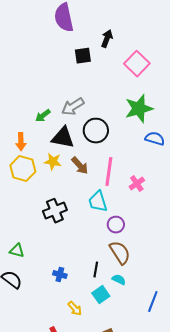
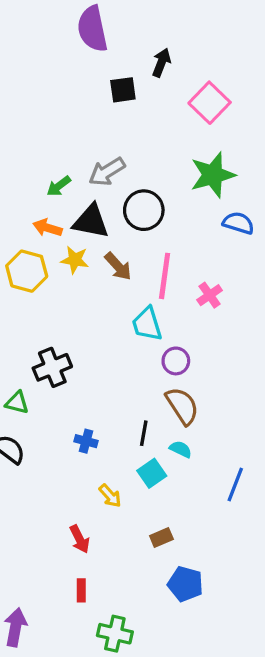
orange arrow: (21, 142) -> (48, 228), moved, turned 108
black cross: (55, 211) -> (52, 367), moved

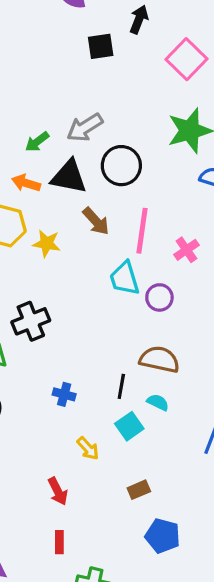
yellow star: (75, 260) -> (47, 243), moved
purple circle: (176, 361) -> (159, 297), moved
brown semicircle: (182, 406) -> (159, 359), turned -45

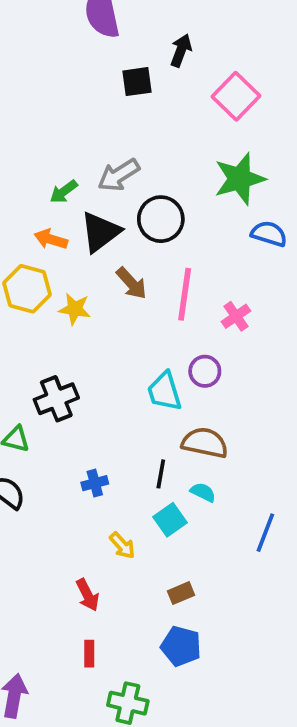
black triangle: (69, 177) -> (100, 232), turned -48
cyan trapezoid: (125, 278) -> (164, 391), moved
blue cross: (64, 394) -> (95, 483), turned -30
blue pentagon: (163, 536) -> (181, 646), moved

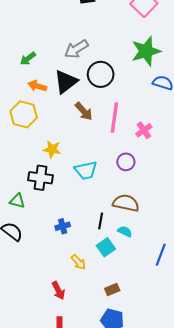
green arrow: (64, 192) -> (28, 59), moved
yellow star: (75, 309) -> (52, 149), moved
cyan trapezoid: (164, 391) -> (86, 170), moved, turned -85
black cross: (56, 399) -> (40, 178), turned 30

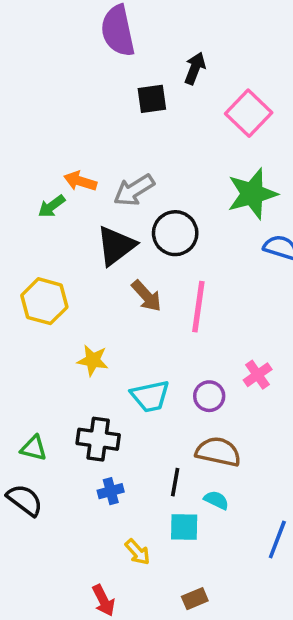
orange arrow: (37, 86) -> (80, 181), moved
pink cross: (144, 130) -> (258, 375), moved
purple circle: (126, 162) -> (209, 396), moved
black cross: (40, 178) -> (98, 439), moved
cyan square: (106, 247) -> (184, 527), turned 36

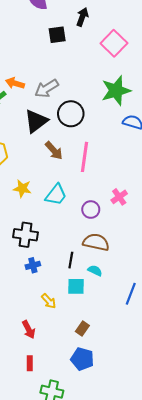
cyan trapezoid: (150, 396) -> (56, 195), moved, turned -40
brown rectangle: (195, 599) -> (82, 328), turned -32

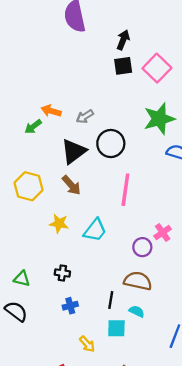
black square: (57, 35) -> (123, 66), moved
gray arrow: (47, 88) -> (85, 116), size x0.7
brown arrow: (54, 151) -> (71, 185), moved
purple circle: (91, 210) -> (142, 247), moved
black cross: (26, 235) -> (62, 273), size x0.6

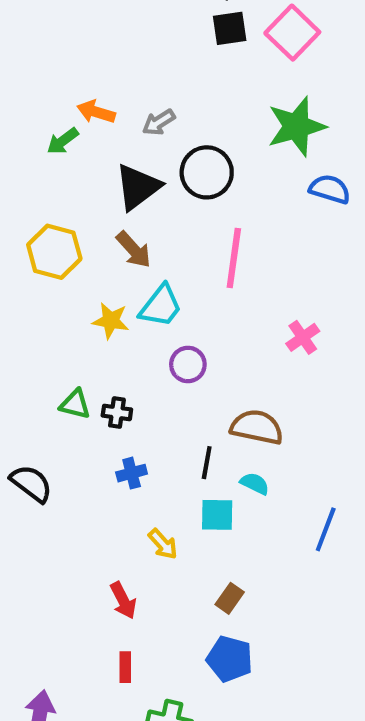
cyan trapezoid: (95, 230) -> (161, 306), moved
purple circle: (142, 247) -> (188, 364), moved
green triangle: (22, 279) -> (75, 404), moved

